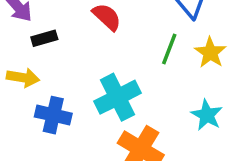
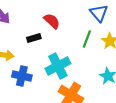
black rectangle: (44, 38) -> (34, 38), moved

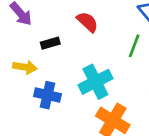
black rectangle: (34, 38) -> (50, 43), moved

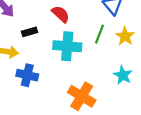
cyan cross: (95, 82) -> (67, 46), moved, turned 32

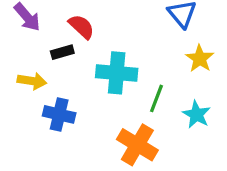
red semicircle: (61, 14) -> (81, 27), moved
green line: (99, 34) -> (157, 98), moved

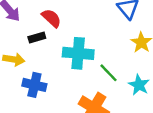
green line: (157, 98) -> (109, 73), turned -65

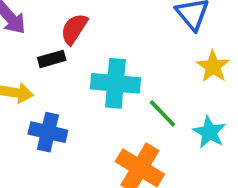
red semicircle: (51, 18) -> (74, 29), turned -100

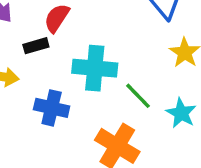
blue cross: (48, 132) -> (52, 108), moved

